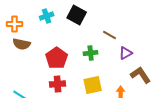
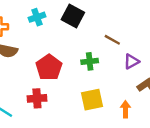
red cross: (58, 84) -> (37, 98), moved

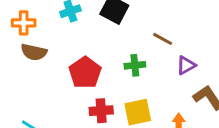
red cross: (37, 98) -> (101, 111), moved

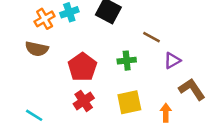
orange cross: (24, 23) -> (45, 19), moved, turned -30
red cross: (101, 111) -> (84, 101), moved, turned -30

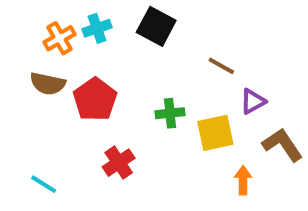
green cross: (127, 61) -> (170, 113), moved
red pentagon: (82, 67) -> (95, 99), moved
yellow square: (129, 102) -> (215, 133), moved

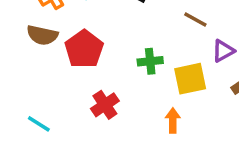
orange arrow: (243, 180) -> (173, 120), moved

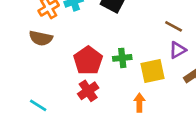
brown line: (195, 20) -> (174, 26), moved
red pentagon: (84, 49) -> (88, 61), moved

